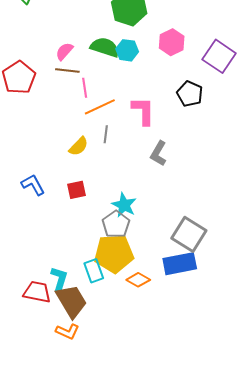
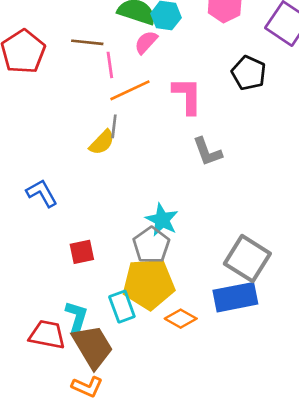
pink semicircle: (64, 51) -> (146, 42), moved
gray line: (106, 134) -> (114, 126), moved
gray L-shape: (158, 153) -> (207, 152), turned -50
red square: (77, 190) -> (82, 252), moved

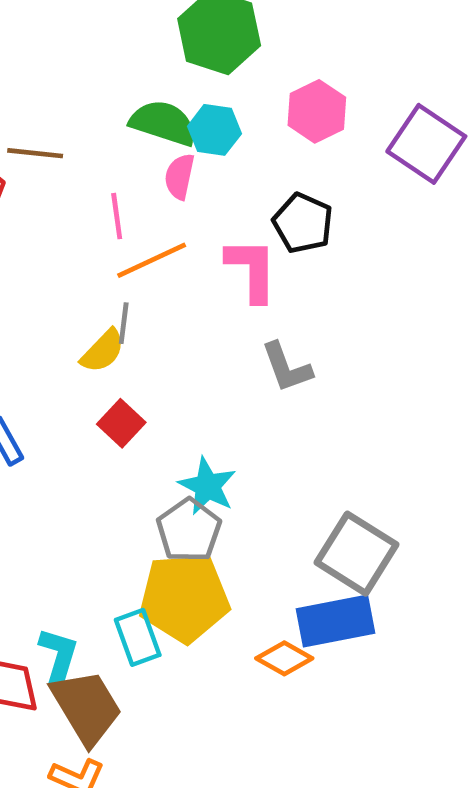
brown line: (87, 42) -> (35, 153), moved
pink semicircle: (146, 42) -> (180, 176), turned -30
black pentagon: (249, 73) -> (303, 223), moved
red square: (82, 252) -> (121, 423), moved, turned -35
orange diamond: (181, 319) -> (284, 658), moved

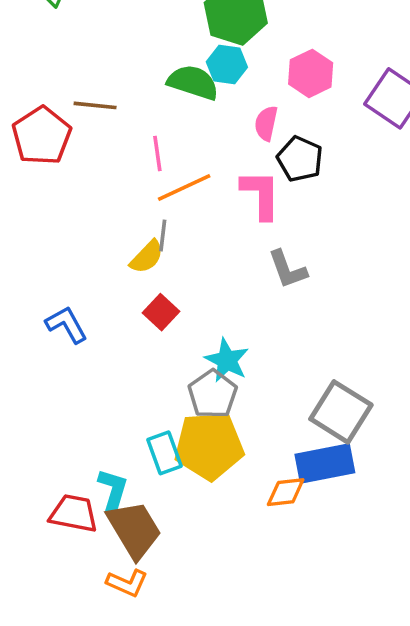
cyan hexagon: (214, 130) -> (227, 65), moved
pink semicircle: (180, 176) -> (266, 123), moved
cyan rectangle: (138, 637) -> (165, 453), moved
orange diamond: (284, 658) -> (286, 492), turned -36

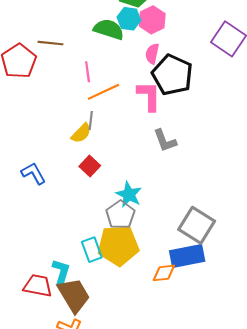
pink hexagon: (311, 73) -> (152, 20), moved
black pentagon: (300, 159) -> (172, 75), size x1.5

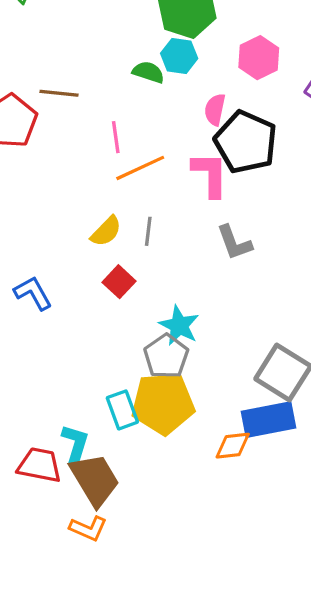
pink hexagon: (152, 20) -> (259, 58), moved
green semicircle: (109, 29) -> (148, 72), size x0.7
gray line: (91, 120) -> (148, 231), moved

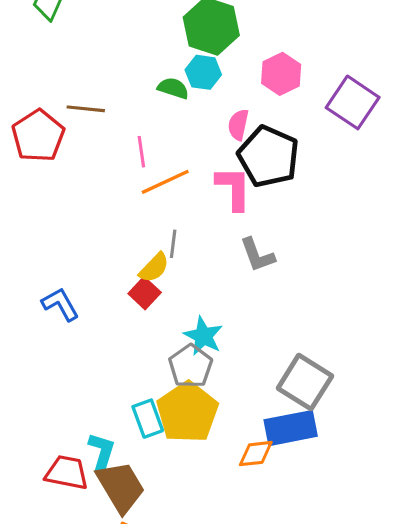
yellow semicircle: (106, 231) -> (154, 268), moved
yellow pentagon: (163, 403) -> (187, 412), turned -30

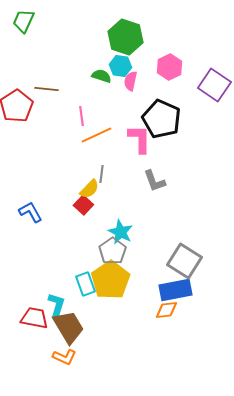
pink semicircle: (238, 125) -> (130, 81), moved
orange diamond: (256, 454) -> (166, 310), moved

